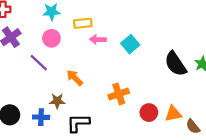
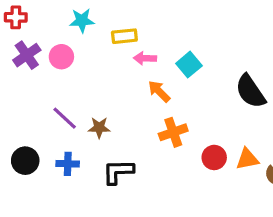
pink circle: (51, 38) -> (61, 57), moved
purple line: (39, 63) -> (65, 118), moved
orange arrow: (75, 78) -> (159, 91), moved
brown star: (57, 101) -> (99, 128), moved

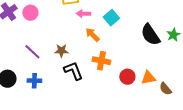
brown star: (99, 128) -> (61, 51), moved
orange cross: (173, 132) -> (101, 61), turned 30
black L-shape: (118, 172) -> (73, 71), moved, turned 70

